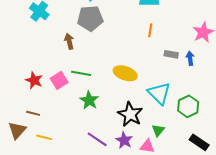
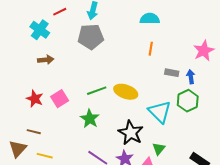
brown arrow: (69, 41) -> (46, 60), moved, turned 98
green line: (81, 73) -> (97, 91), moved, turned -30
green hexagon: (188, 106) -> (188, 101), moved

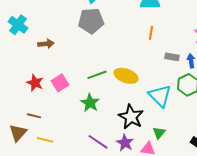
cyan cross: (40, 30) -> (18, 25), moved

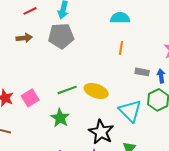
brown arrow: (46, 44) -> (24, 38), moved

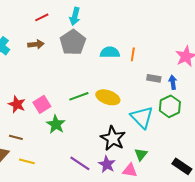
cyan semicircle: (120, 18) -> (110, 52), moved
gray pentagon: (61, 36) -> (73, 42), turned -30
green star: (60, 118) -> (56, 124), moved

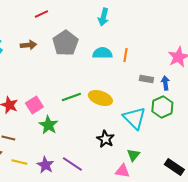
cyan arrow: (75, 16) -> (103, 17), moved
red line: (42, 17) -> (41, 14), moved
black star: (113, 138) -> (105, 139), size x0.7
purple star: (107, 164) -> (45, 165), moved

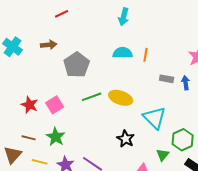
gray pentagon: (65, 43) -> (77, 65), moved
green hexagon: (162, 107) -> (183, 140), moved
green star: (48, 125) -> (56, 137), moved
green triangle: (133, 155) -> (163, 155), moved

